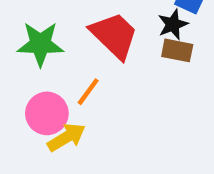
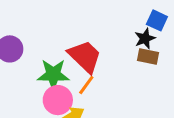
red trapezoid: (114, 35) -> (85, 56), moved
green star: (40, 44) -> (53, 75), moved

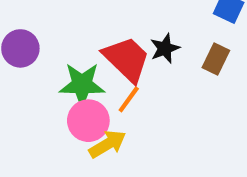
black star: (145, 38) -> (165, 48), moved
brown rectangle: (148, 56) -> (216, 59), turned -75

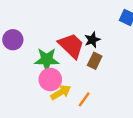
brown rectangle: (216, 59) -> (95, 61), moved
orange line: (129, 99) -> (84, 99), moved

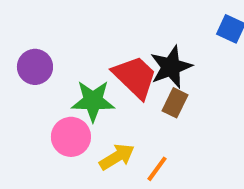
black star: (92, 40) -> (171, 67), size x1.5
pink circle: (50, 79) -> (71, 137), moved

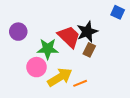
yellow arrow: (117, 157) -> (60, 77), size x1.4
orange line: (157, 169) -> (80, 83), turned 32

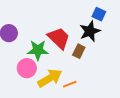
blue square: (118, 12) -> (99, 14), moved
black star: (87, 32) -> (90, 31), moved

